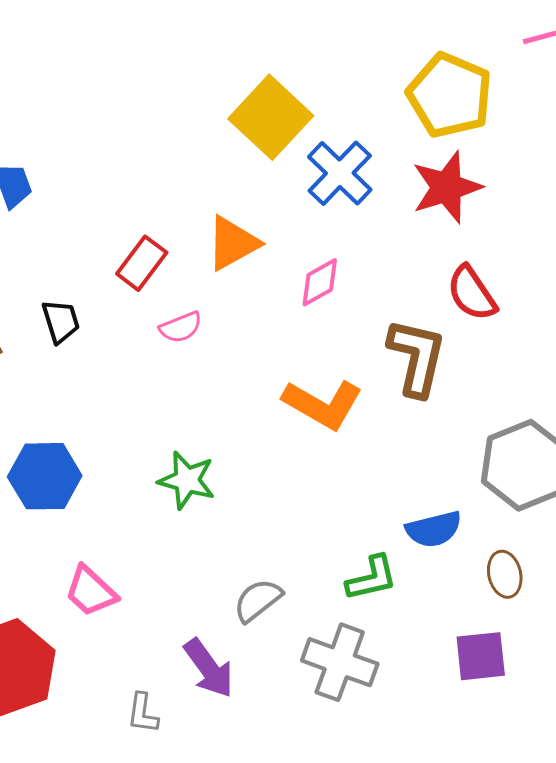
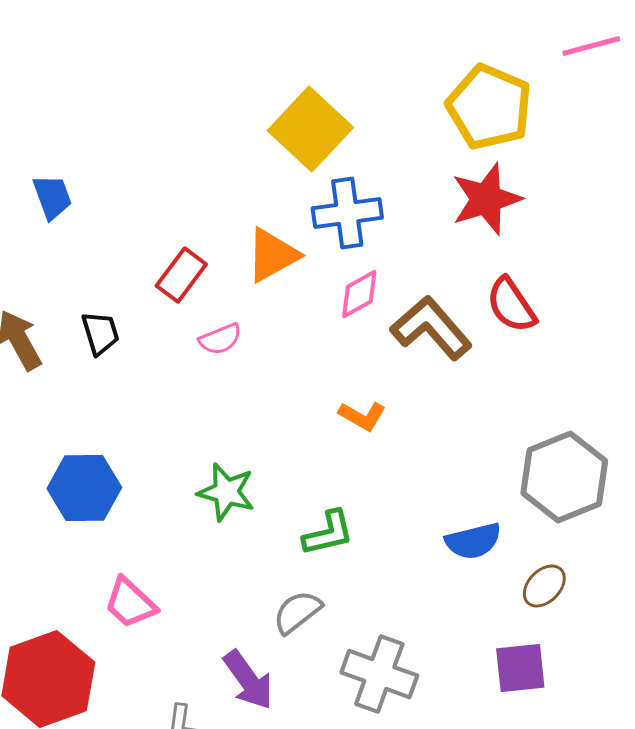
blue cross: (340, 173) -> (347, 213), moved, turned 38
brown L-shape: (417, 357) -> (431, 328), moved, turned -54
orange L-shape: (323, 404) -> (362, 416), size x0.6
brown ellipse: (505, 574) -> (544, 586), turned 57
green L-shape: (372, 578) -> (328, 533), moved

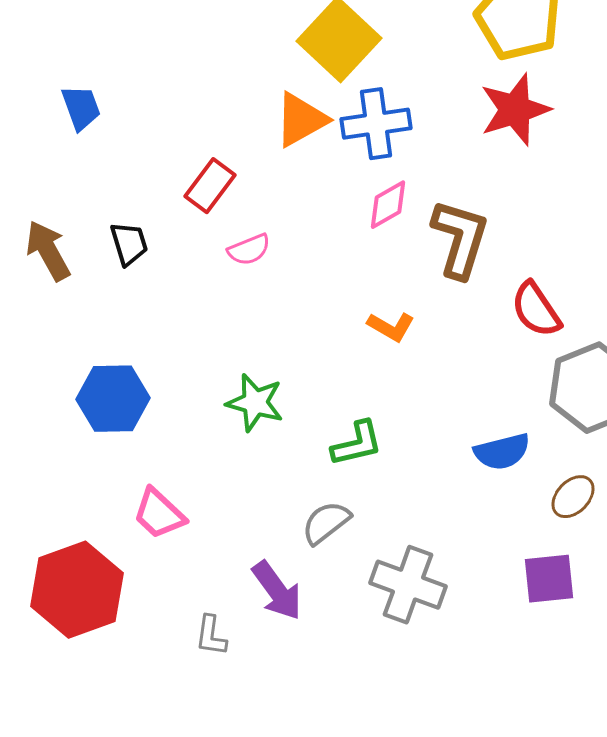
orange triangle: (272, 255) -> (301, 120), moved
red semicircle: (511, 305) -> (536, 310), moved
brown L-shape: (431, 328) -> (460, 239), turned 58

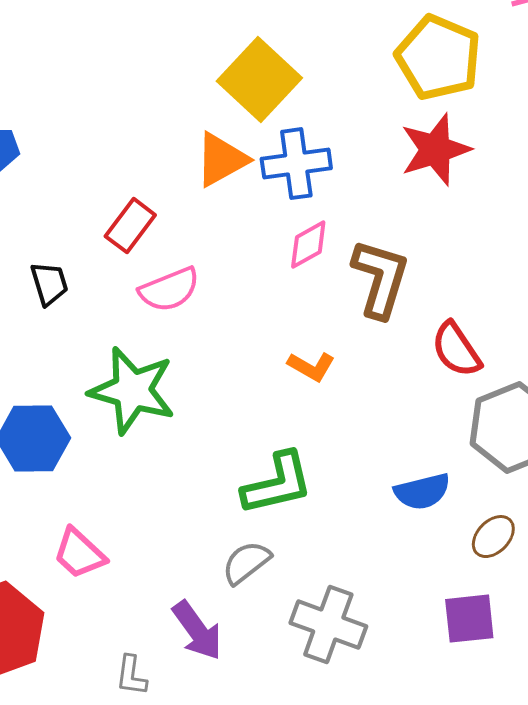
pink semicircle: (249, 250) -> (169, 290), size x1.4
green star: (255, 403) -> (132, 391), moved, size x1.5
green L-shape: (357, 444) -> (277, 484), size x1.4

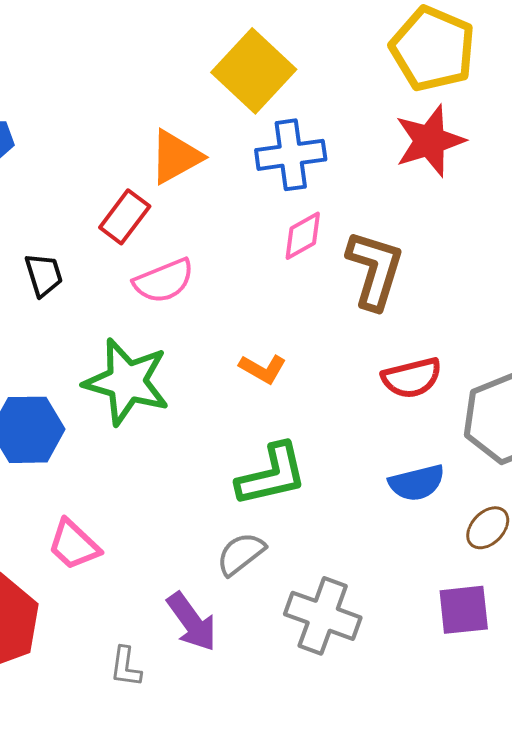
orange triangle: (221, 160) -> (176, 157), moved
red semicircle: (456, 350) -> (412, 378), moved, turned -70
orange L-shape: (311, 367) -> (263, 369), moved

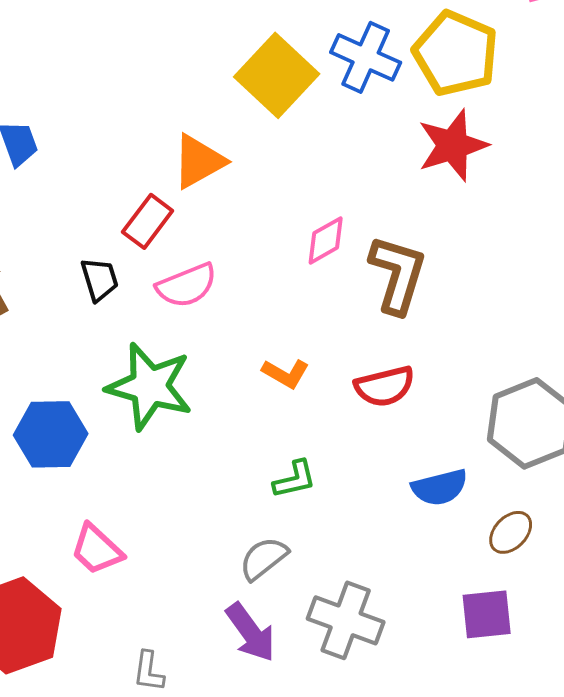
blue cross: (291, 155) -> (366, 57), moved, turned 32
black trapezoid: (44, 275) -> (100, 279), moved
red semicircle: (412, 378) -> (385, 386), moved
green L-shape: (272, 475) -> (295, 479), size x0.6
purple arrow: (192, 622) -> (251, 632), moved

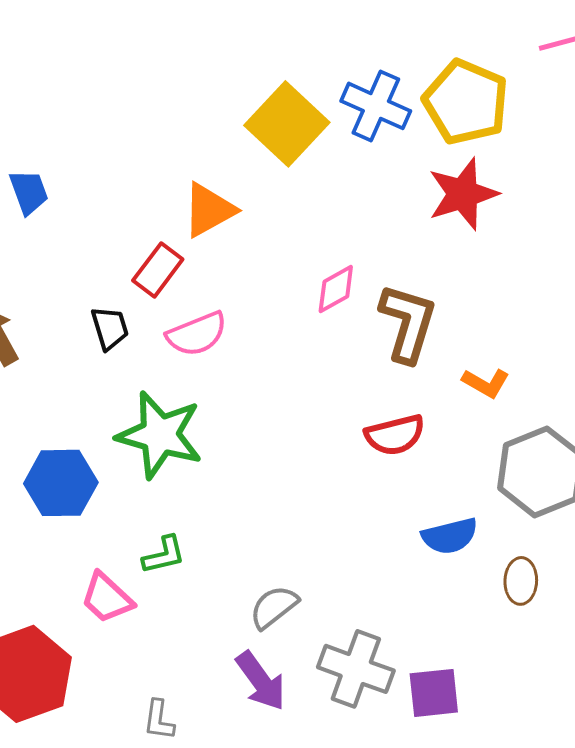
orange L-shape: (286, 373) -> (486, 383), moved
green L-shape: (295, 479) -> (164, 555), moved
brown ellipse: (511, 532) -> (521, 581), turned -42
purple square: (487, 614) -> (434, 693), moved

